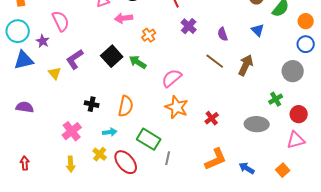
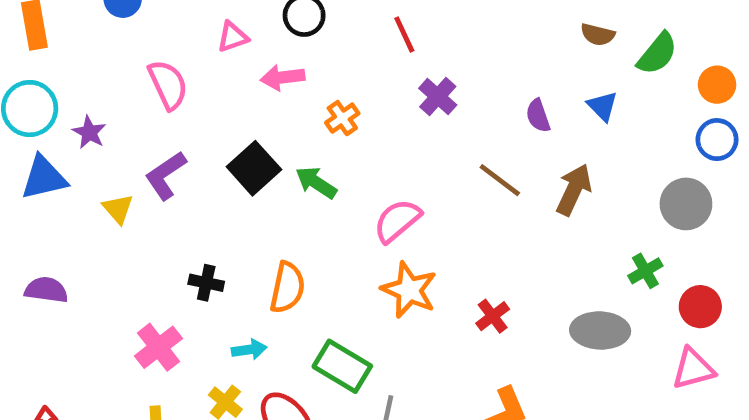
pink semicircle: (61, 21) -> (168, 85), moved
purple semicircle: (223, 34) -> (538, 116), moved

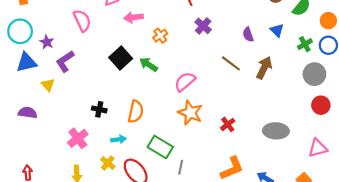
purple L-shape: (166, 175) -> (65, 61), moved
yellow triangle: (118, 209) -> (48, 85), moved
green cross: (645, 271) -> (305, 44), moved
red circle: (700, 307) -> (321, 105), moved

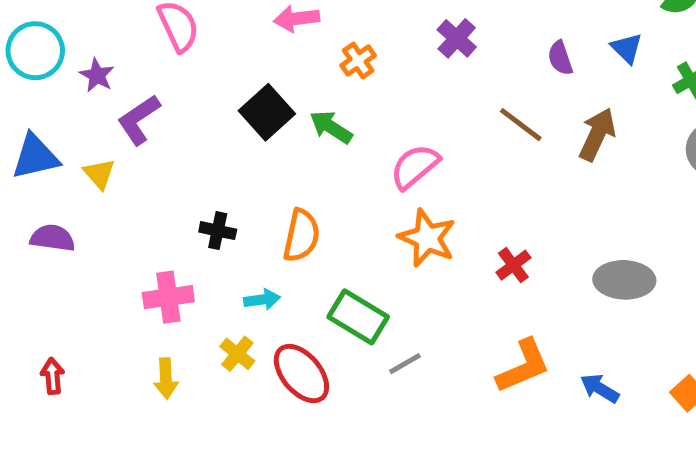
blue triangle: (26, 62) -> (35, 157), moved
pink cross: (78, 138) -> (168, 297), turned 30
gray line: (181, 167) -> (405, 364), turned 48

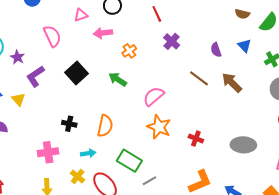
black square: (267, 112) -> (77, 73), moved
brown arrow: (597, 134) -> (232, 83), turned -70
red cross: (513, 265) -> (196, 139), turned -32

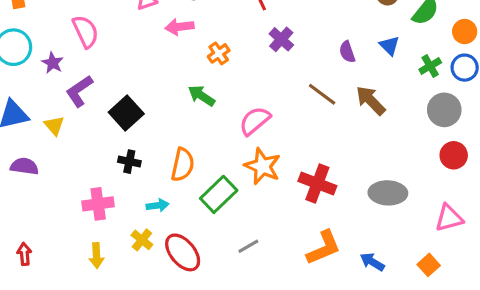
pink semicircle: (52, 36) -> (85, 32), moved
black square: (77, 73) -> (126, 113), moved
red cross: (196, 139) -> (317, 183), size x1.6
green rectangle: (129, 161) -> (219, 194), moved, turned -75

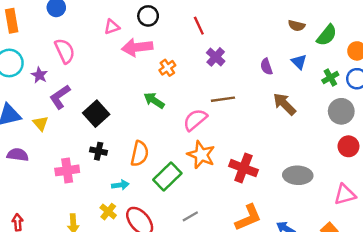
pink arrow: (179, 27) -> (137, 47), size x1.4
brown line: (322, 94) -> (223, 99), moved, turned -45
pink cross: (98, 204) -> (67, 170), moved

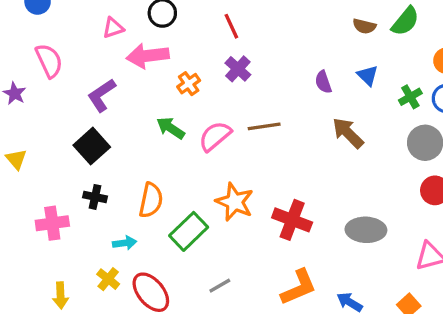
green semicircle: (327, 35) -> (405, 21), moved
purple cross: (216, 57) -> (238, 69), moved
purple L-shape: (60, 97) -> (102, 95), moved
pink semicircle: (195, 120) -> (215, 136), moved

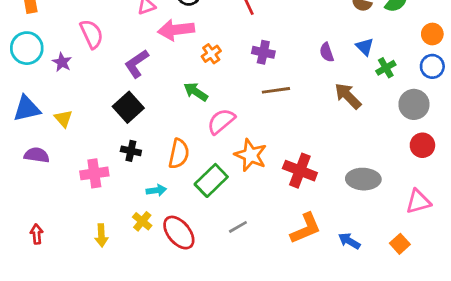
purple cross: (238, 69) -> (263, 52), moved, turned -30
green cross: (410, 97) -> (386, 68), moved
pink semicircle: (215, 136) -> (221, 121), moved

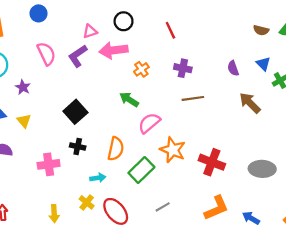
purple star: (62, 62) -> (23, 87), moved
purple L-shape: (137, 64) -> (78, 56), moved

